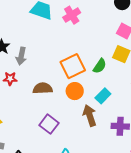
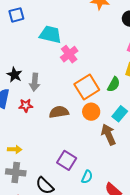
pink cross: (72, 15) -> (69, 54), moved
purple square: (49, 124) -> (67, 160), moved

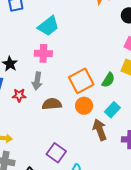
cyan trapezoid: (50, 34) -> (48, 26), turned 125
pink cross: (69, 54) -> (43, 53), moved, turned 36
gray arrow: (35, 82) -> (37, 81), moved

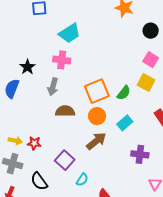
red star: (19, 95) -> (34, 143), moved
brown arrow: (100, 130) -> (96, 141), moved, turned 65

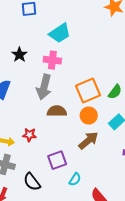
black star: (27, 67) -> (19, 55), moved
gray arrow: (53, 87) -> (44, 87), size x1.4
red star: (34, 143) -> (29, 135), moved
purple square: (65, 160) -> (57, 160), turned 30

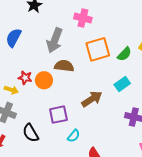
pink cross: (52, 60) -> (83, 18), moved
orange circle: (89, 116) -> (44, 80), moved
red star: (29, 135) -> (25, 78), moved

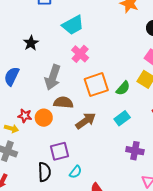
pink cross: (83, 18) -> (80, 54), turned 30
brown arrow: (92, 99) -> (86, 121), moved
black semicircle: (31, 133) -> (44, 172), moved, turned -150

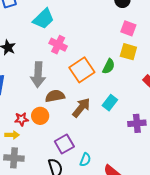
cyan rectangle: (122, 118) -> (110, 103), moved

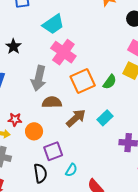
pink cross: (58, 45) -> (63, 52), size x1.4
orange circle: (40, 116) -> (34, 131), moved

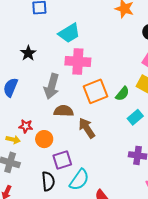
pink cross: (63, 52) -> (78, 62), turned -35
brown arrow: (76, 118) -> (87, 128), turned -85
cyan rectangle: (105, 118) -> (135, 117), moved
cyan semicircle: (71, 170) -> (79, 180), size x1.6

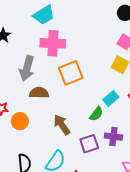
green semicircle: (122, 94) -> (96, 114), moved
brown arrow: (87, 128) -> (62, 125), moved
purple square: (62, 160) -> (89, 144), moved

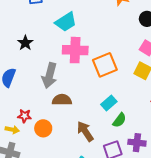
orange square: (71, 73) -> (105, 65), moved
cyan rectangle: (111, 98) -> (109, 103), moved

